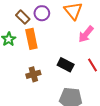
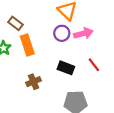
purple circle: (42, 13) -> (62, 33), moved
pink arrow: (86, 34) -> (83, 33), turned -138

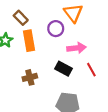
purple circle: (62, 33) -> (56, 29), moved
pink arrow: (83, 33) -> (76, 48), moved

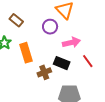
orange rectangle: (29, 41) -> (26, 53), moved
brown cross: (30, 77) -> (44, 72), moved

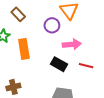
red line: (88, 61) -> (86, 66), turned -48
brown cross: (44, 72) -> (13, 87), moved

